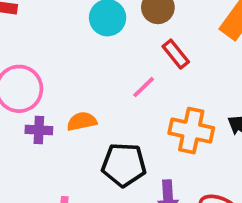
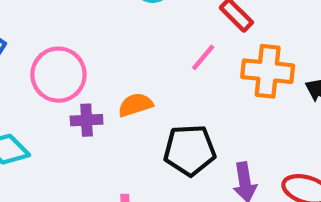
orange cross: (191, 131) -> (268, 71), moved

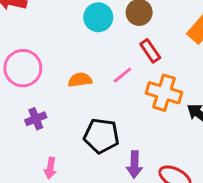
orange semicircle: (135, 105) -> (80, 80), moved
purple cross: (87, 120) -> (36, 119), moved, turned -30

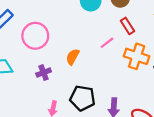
orange semicircle: (80, 80) -> (73, 57), moved, turned -56
black pentagon: (101, 136) -> (83, 98), moved

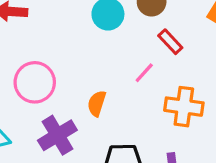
orange cross: (137, 56) -> (184, 107), moved
purple cross: (44, 73) -> (57, 135), size x1.6

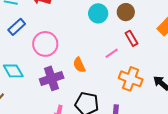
orange semicircle: (97, 103) -> (79, 65), turned -56

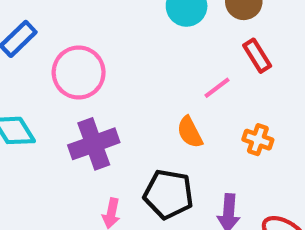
orange semicircle: (79, 65) -> (190, 132), moved
orange cross: (131, 79) -> (258, 140), size x0.6

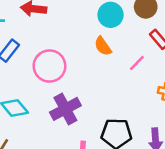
orange semicircle: (190, 132) -> (103, 46), moved

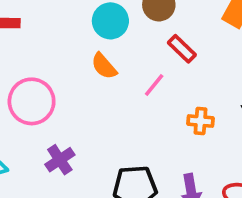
purple cross: (65, 109) -> (60, 160), size x0.7

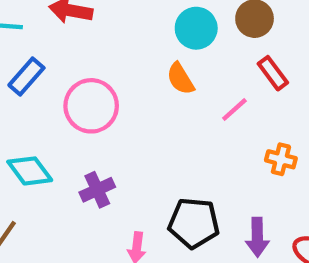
purple cross: (60, 160) -> (97, 190), moved

